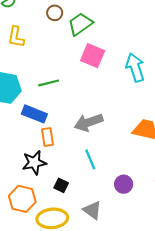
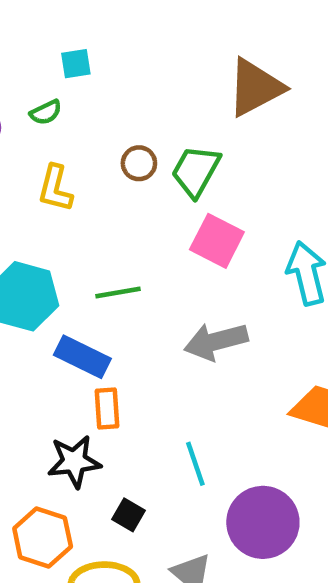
brown circle: (55, 13) -> (139, 163), moved
green trapezoid: (80, 24) -> (196, 171), turned -30
gray arrow: (89, 122) -> (216, 341), moved
purple circle: (124, 184) -> (263, 522), size x1.8

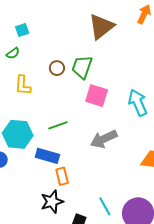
cyan line: (195, 464) -> (105, 206), moved

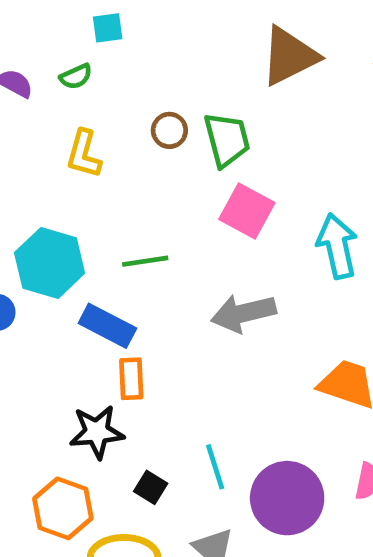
green trapezoid: (82, 67) -> (227, 140), turned 135

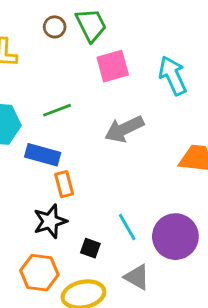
pink square: (247, 211) -> (113, 66), turned -32

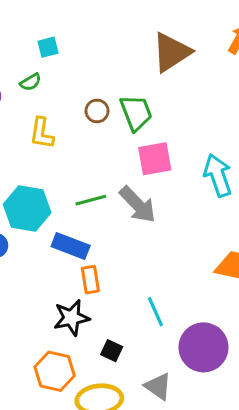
gray arrow: (124, 129) -> (138, 205), moved, turned -114
cyan line: (127, 227) -> (155, 312), moved

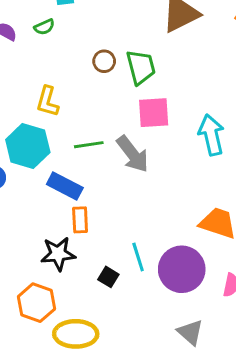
yellow L-shape: (42, 133) -> (48, 101), moved
purple circle: (203, 347) -> (182, 269), moved
black square: (112, 351) -> (108, 277), moved
gray triangle: (158, 386) -> (190, 332), moved

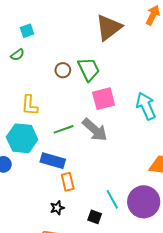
black star: (58, 254) -> (57, 208), size x0.6

